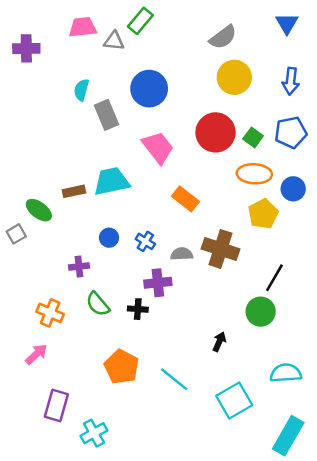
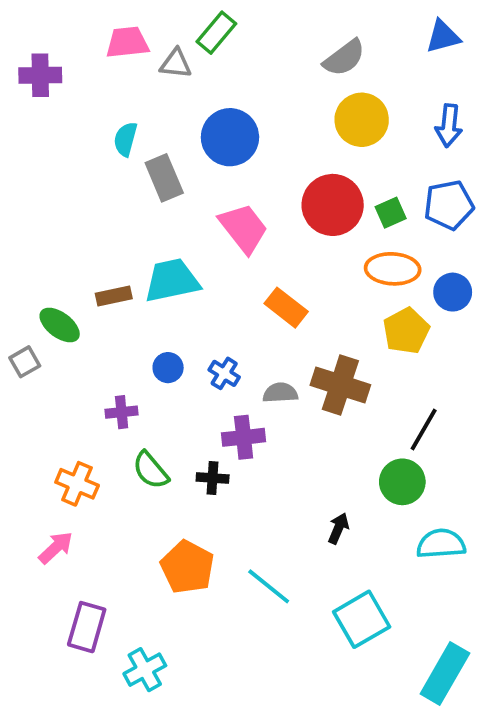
blue triangle: (287, 23) -> (443, 37), turned 45
green square: (253, 137) -> (391, 213), turned 30
cyan semicircle: (286, 373) -> (441, 544), moved

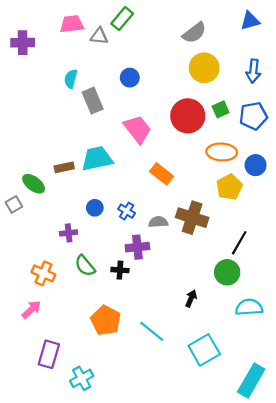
blue circle: (230, 137) -> (130, 78), size x0.6
green square: (391, 213) -> (221, 109), moved

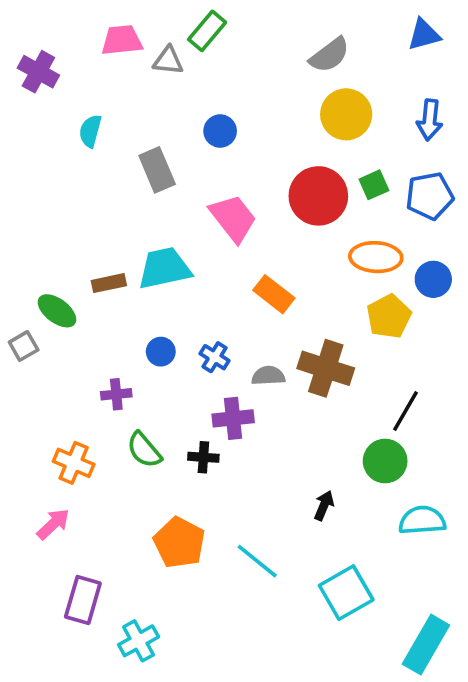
purple cross: (23, 43) -> (38, 72), turned 30
cyan semicircle: (71, 79) -> (90, 131), moved

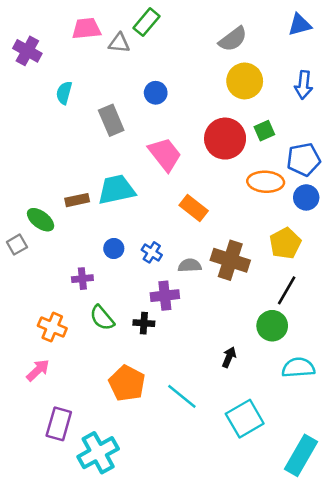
blue pentagon: (430, 196) -> (304, 160), moved
yellow pentagon: (389, 316) -> (285, 243), moved
cyan cross: (139, 641) -> (98, 453), size x1.4

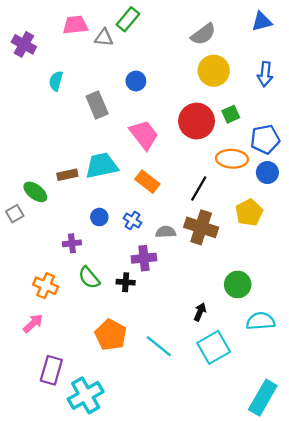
orange rectangle: (194, 208) -> (147, 182), moved
black line: (287, 290) -> (199, 188), moved
cyan square: (245, 419) -> (214, 347), moved

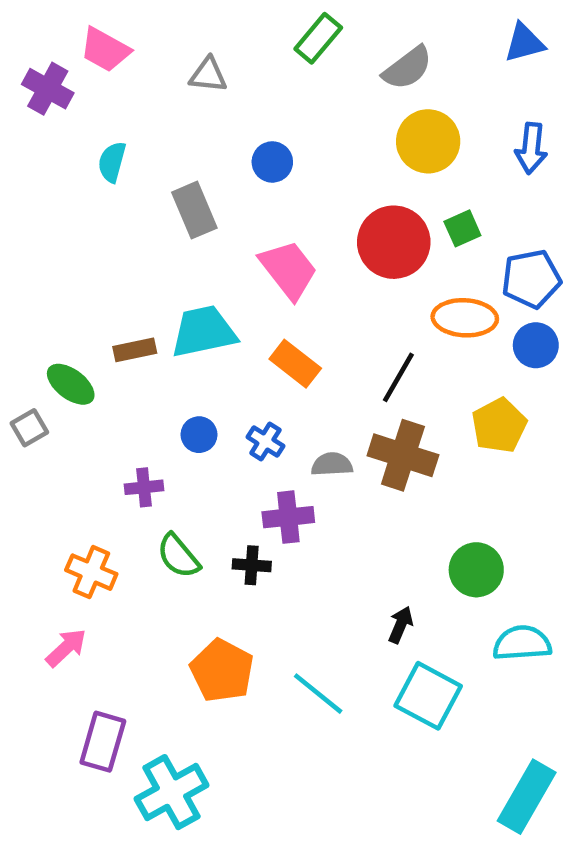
green rectangle: (128, 19) -> (318, 38), moved
pink trapezoid: (75, 25) -> (105, 50), moved, turned -145
cyan square: (214, 347) -> (428, 696), turned -32

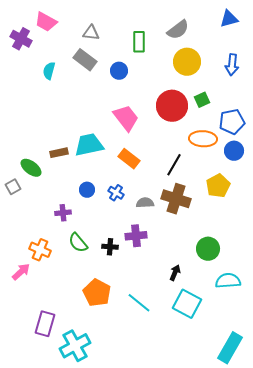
green rectangle: (318, 38) -> (139, 42), moved, turned -40
gray rectangle: (194, 210) -> (85, 60), moved, turned -30
purple cross: (288, 517) -> (136, 236), moved
pink arrow: (66, 648) -> (21, 272), moved

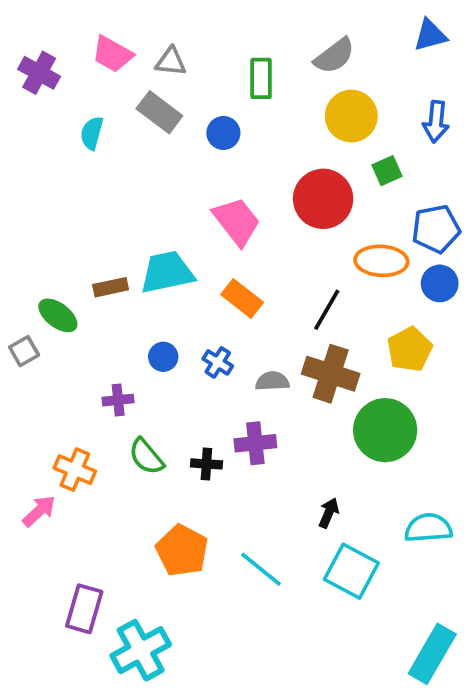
pink trapezoid: (46, 22) -> (112, 54), moved
green square: (202, 100) -> (387, 171), moved
green circle: (208, 249) -> (385, 430), moved, size x1.4

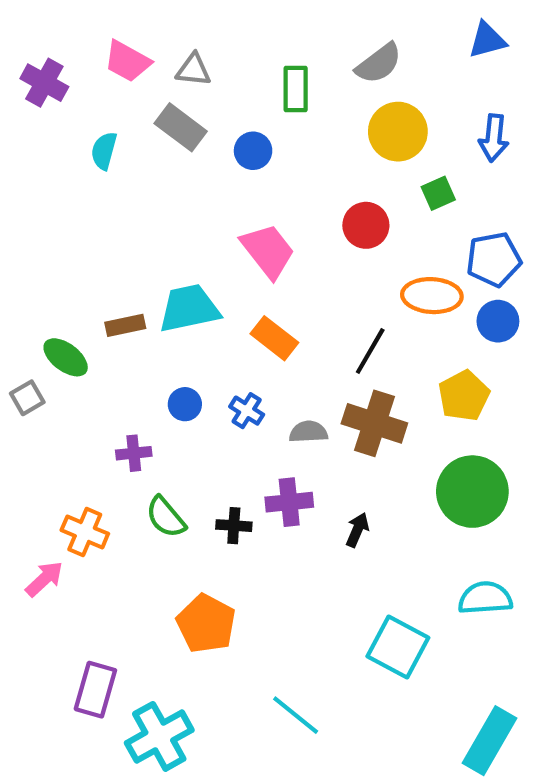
red circle: (323, 199) -> (366, 225), size x0.7
green circle: (385, 430) -> (472, 492), moved
black arrow: (329, 513) -> (357, 530), moved
cyan line: (261, 569) -> (296, 715), moved

